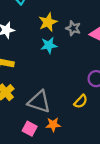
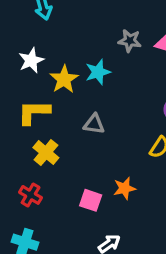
yellow star: (48, 22) -> (64, 79), moved
gray triangle: (39, 102) -> (94, 124), moved, size x0.6

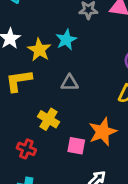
yellow cross: (46, 153) -> (49, 119), moved
orange star: (124, 188) -> (103, 132), size x1.5

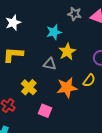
yellow star: (39, 50) -> (67, 52), moved
orange star: (103, 132) -> (67, 88), moved

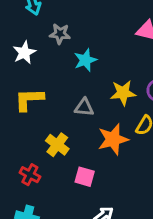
gray star: (75, 14) -> (60, 34), moved
yellow star: (67, 52) -> (123, 93), moved, turned 30

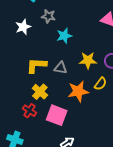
yellow L-shape: (29, 99) -> (36, 65), moved
red cross: (30, 175) -> (30, 111), moved
pink square: (85, 177) -> (57, 115), size x1.5

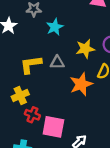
yellow cross: (40, 92) -> (20, 95), moved, turned 35
pink square: (57, 115) -> (53, 127), moved

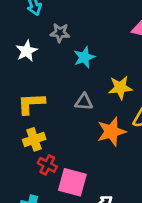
yellow L-shape: (31, 65) -> (31, 104), moved

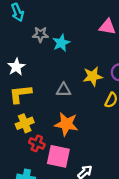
white star: (27, 51) -> (16, 67), moved
cyan star: (84, 57) -> (61, 43), moved
orange star: (111, 132) -> (66, 124), moved, turned 30

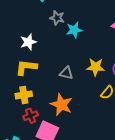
red cross: (37, 143) -> (31, 116), turned 32

